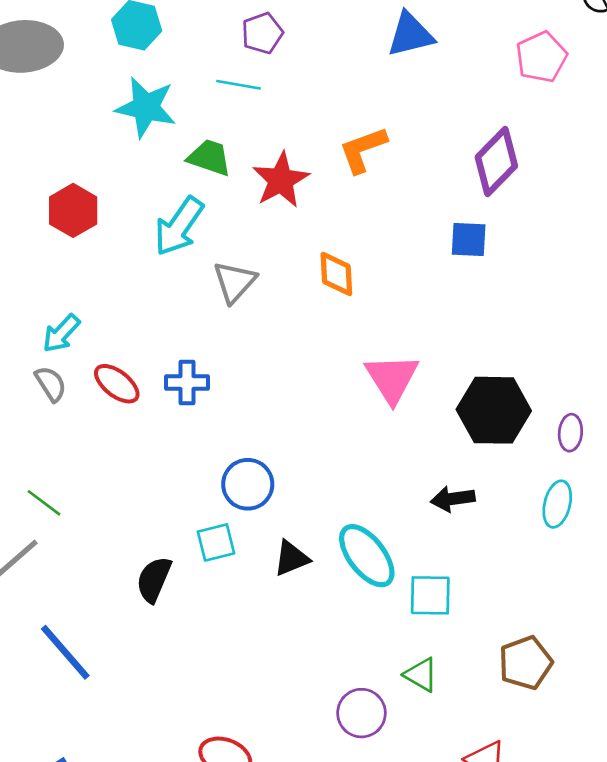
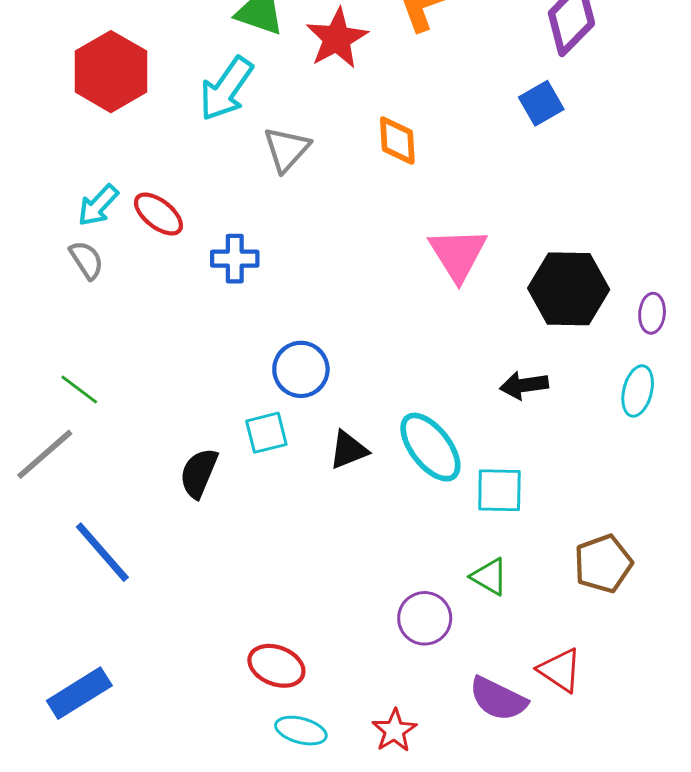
red hexagon: (73, 210) -> (111, 72), size x1.4
blue square: (469, 240) -> (541, 103), turned -33
red ellipse: (117, 384) -> (158, 214), moved

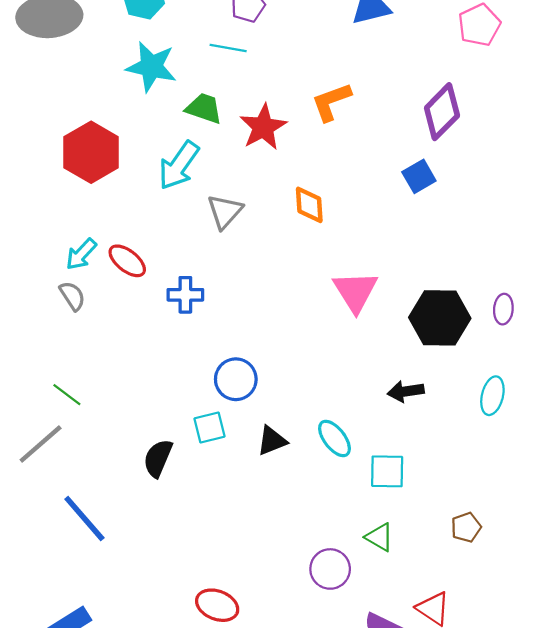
purple ellipse: (652, 313) -> (503, 309), moved
cyan ellipse: (430, 447) -> (334, 438), size x0.7
brown pentagon: (603, 564) -> (466, 527), size x0.7

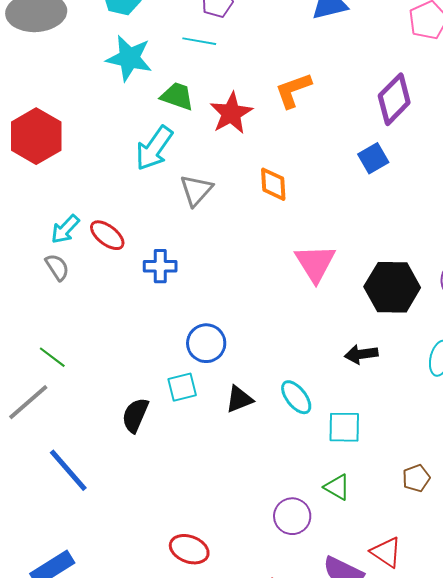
red hexagon: (91, 152) -> (36, 136), moved

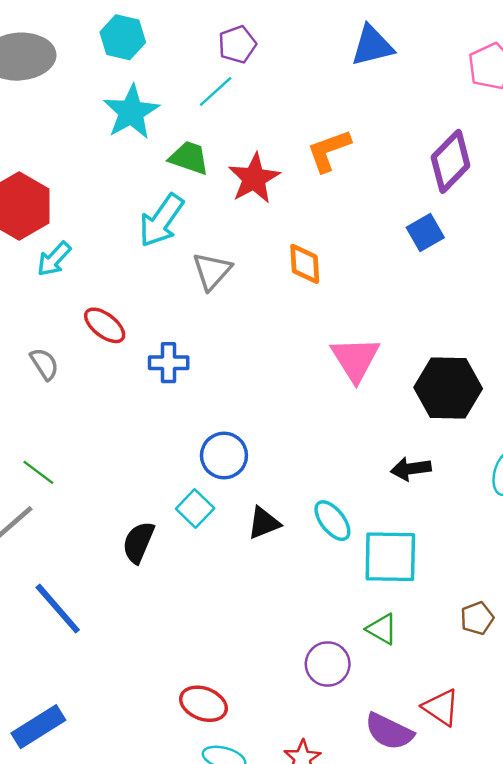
cyan line: (199, 41) -> (216, 92), turned -52
cyan star: (129, 58) -> (131, 112), turned 30
cyan arrow: (65, 229) -> (54, 259), moved
cyan square: (182, 387) -> (195, 509), turned -32
cyan square: (344, 427) -> (390, 557), size x1.4

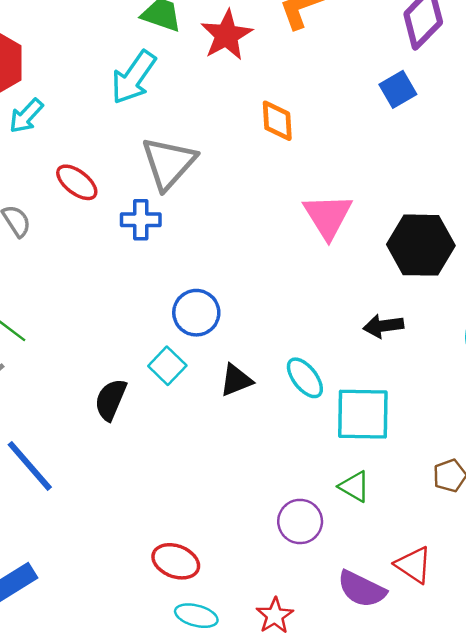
gray triangle: (212, 271) -> (169, 163), moved, size x1.4

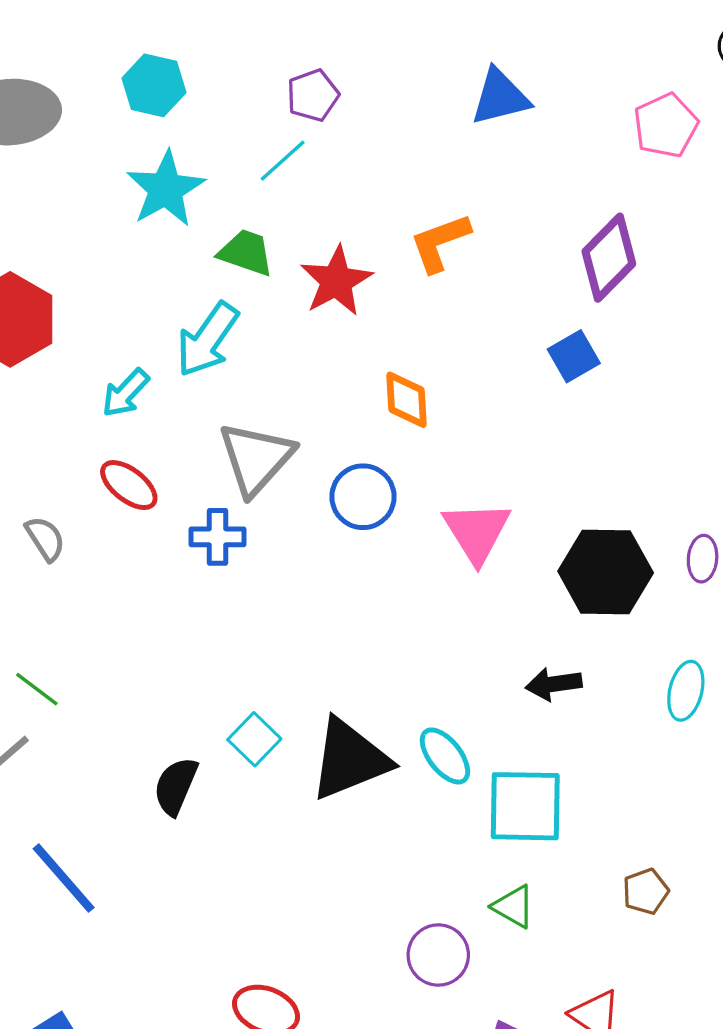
cyan arrow: (26, 116) -> (126, 393), moved
blue circle: (196, 313) -> (363, 497), moved
black triangle: (236, 380) -> (350, 759), size x1.8

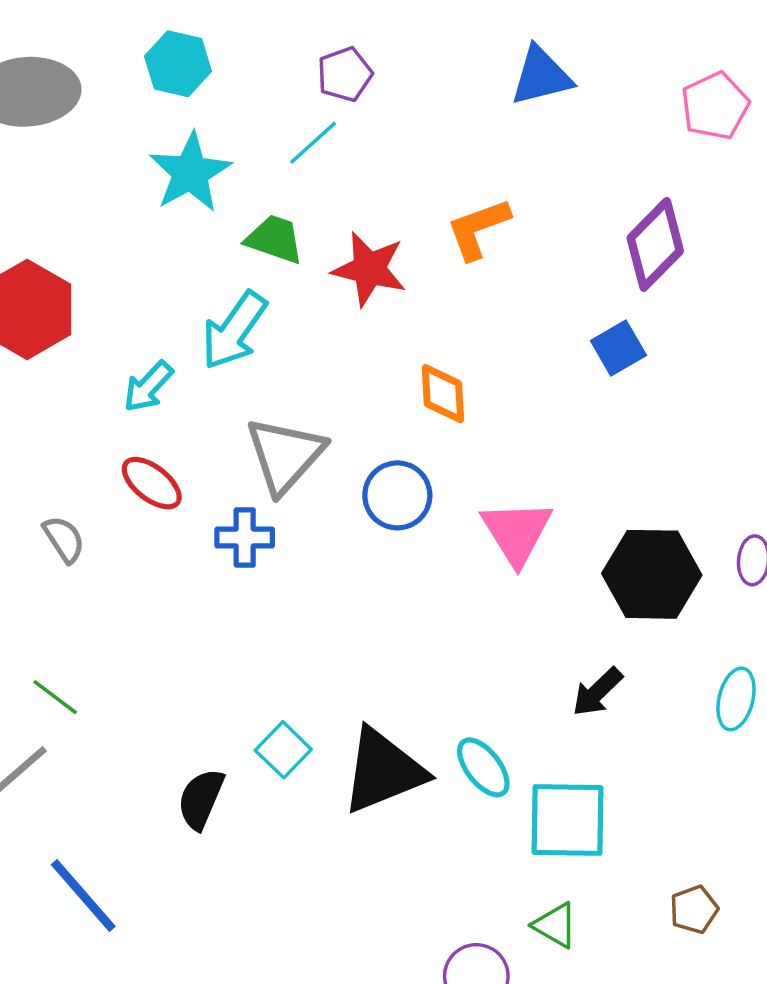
red star: (336, 281) -> (369, 269), turned -30
black arrow: (554, 684) -> (597, 692), turned -36

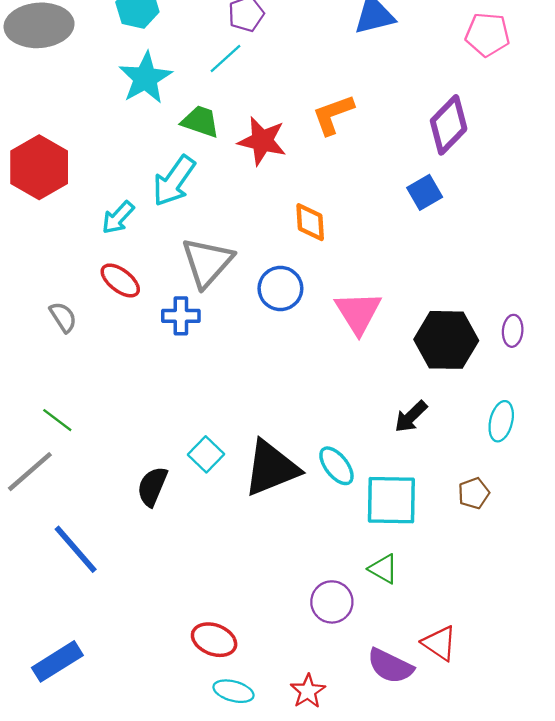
pink pentagon: (715, 106) -> (487, 35), turned 30
brown pentagon: (694, 909) -> (474, 493), moved

